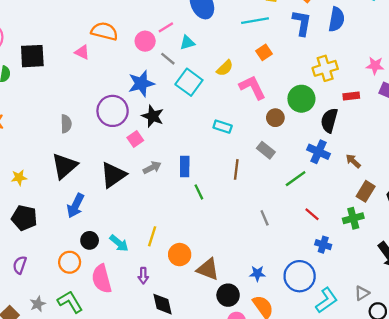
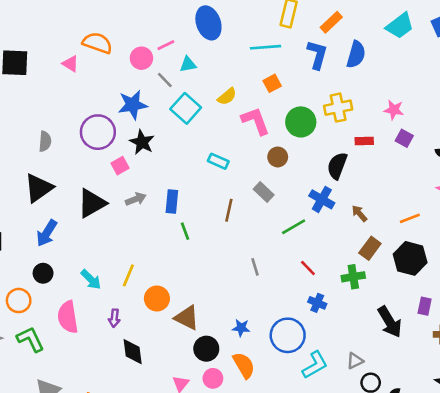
green circle: (301, 99) -> (301, 122), moved
black circle: (90, 240) -> (43, 273), moved
orange circle: (70, 262) -> (19, 301), moved

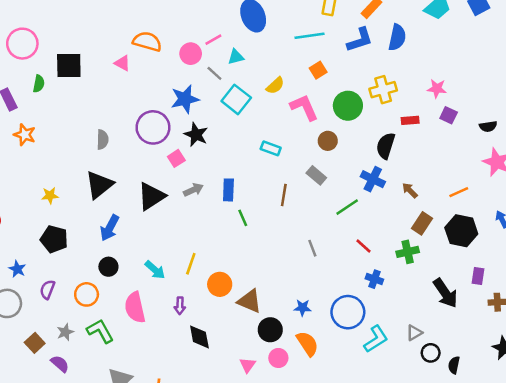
blue L-shape: (317, 55) -> (360, 40), turned 60

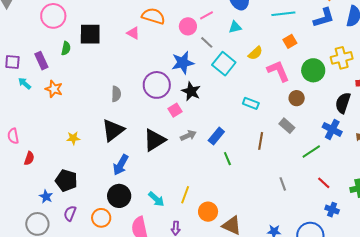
cyan triangle: (236, 57) -> (235, 27), moved
blue rectangle: (228, 190) -> (216, 136), turned 36
black pentagon: (54, 239) -> (66, 180), moved
black circle: (108, 267) -> (119, 196), size x1.5

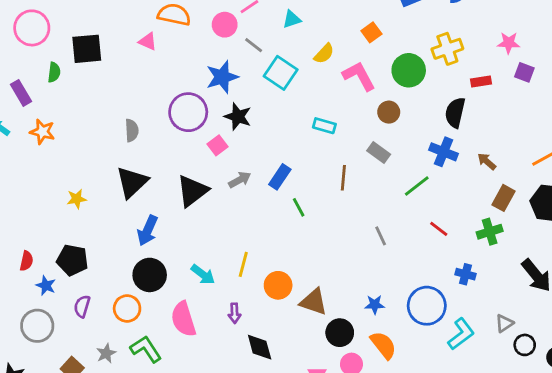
red semicircle: (29, 158) -> (26, 261), moved
blue cross: (332, 210) -> (465, 274), moved

